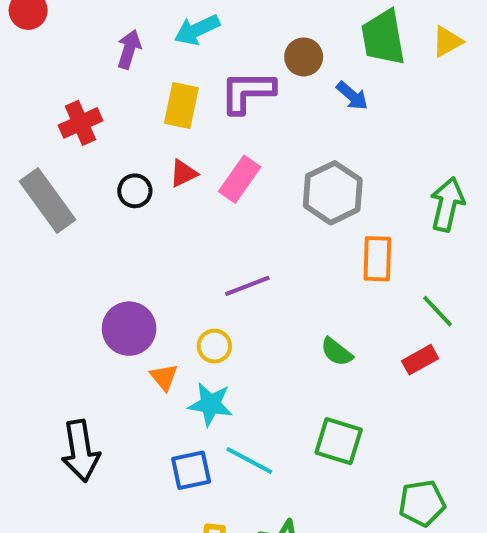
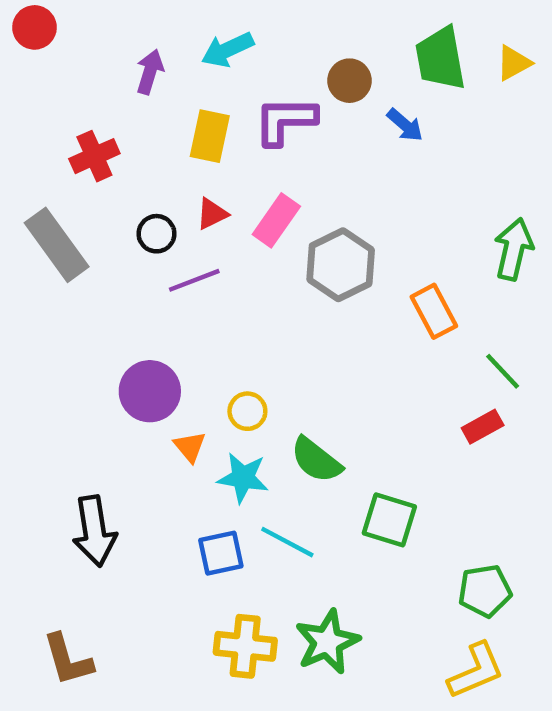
gray hexagon: (333, 193) -> (341, 265), moved
orange rectangle: (377, 259) -> (434, 311), turned -30
purple line: (247, 286) -> (194, 280), moved
green semicircle: (337, 352) -> (316, 460), moved, size x1.4

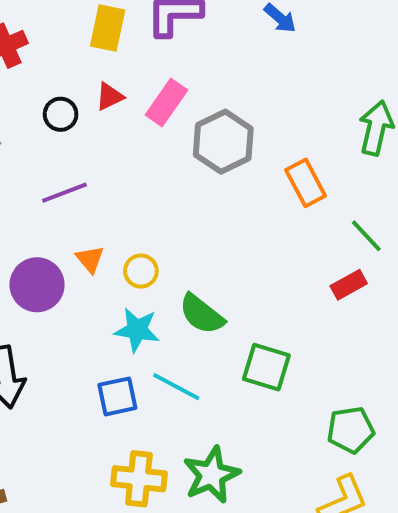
purple line: (194, 280) -> (64, 193), moved
purple circle: (150, 391) -> (37, 285), moved
orange triangle: (190, 447) -> (90, 259), moved

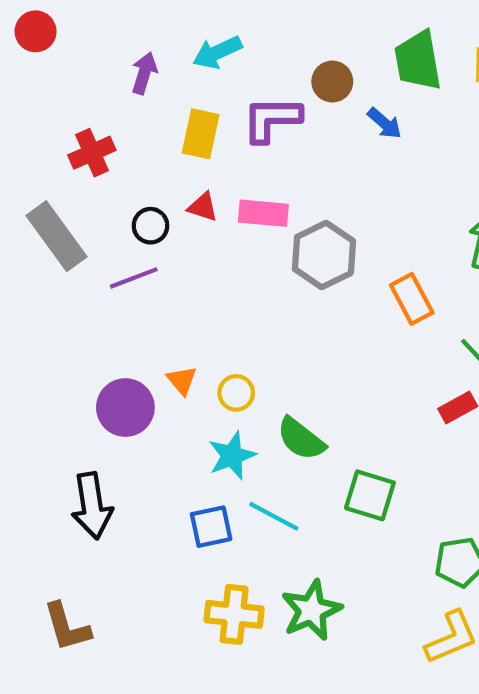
red triangle: (110, 97) -> (203, 207), turned 44
pink rectangle: (166, 102) -> (263, 213), turned 60
purple line: (64, 193) -> (134, 278), moved
cyan star: (137, 330) -> (232, 456), turned -30

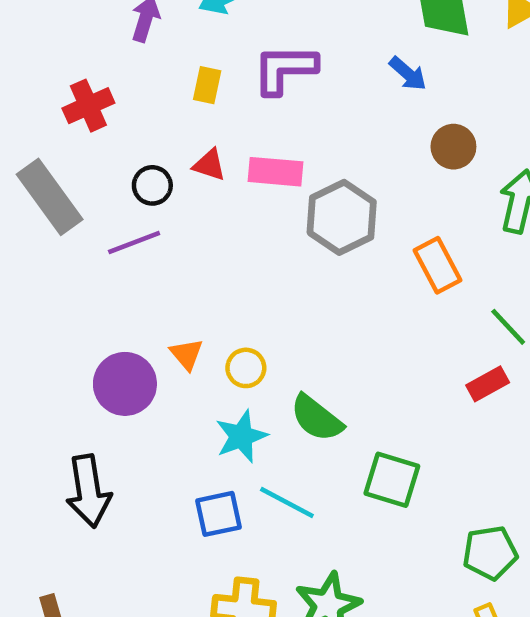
brown circle: (332, 82) -> (453, 147), moved
yellow rectangle: (201, 134) -> (207, 85), size x0.7

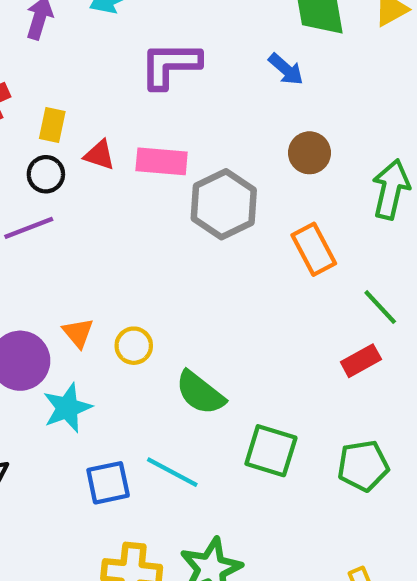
yellow rectangle: (207, 85) -> (52, 125), moved
brown circle: (453, 147) -> (309, 153), moved
cyan star: (241, 436) -> (67, 408), moved
green pentagon: (490, 553) -> (363, 466), moved

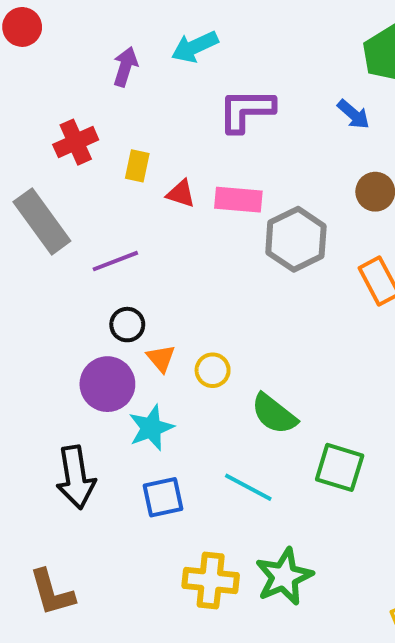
black circle: (46, 174) -> (127, 325), moved
blue square: (108, 483) -> (163, 497), moved

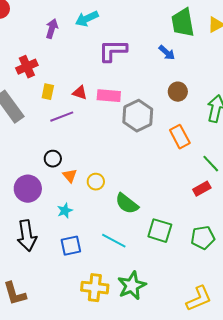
yellow rectangle: (137, 166) -> (48, 92), moved
purple line: (115, 261) -> (62, 117), moved
purple circle: (107, 384) -> (28, 189), moved
cyan star: (151, 428) -> (65, 211), size x0.7

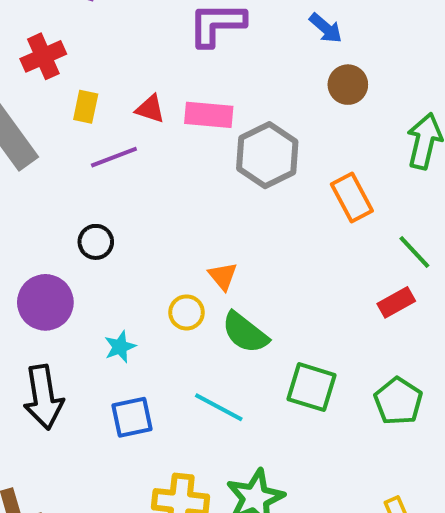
brown circle: (178, 92) -> (348, 85), moved
orange triangle: (70, 176) -> (223, 276), moved
yellow circle: (96, 182) -> (187, 312), moved
green pentagon: (203, 238) -> (398, 401), turned -30

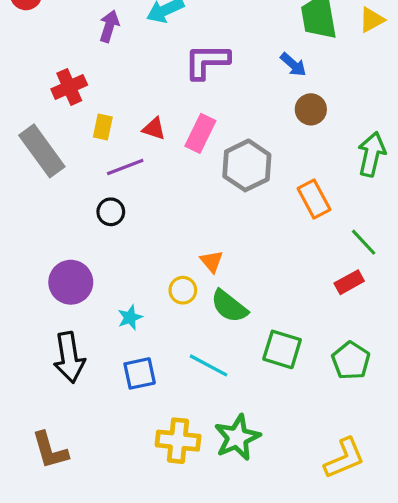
pink rectangle: (209, 115) -> (200, 133), turned -69
black circle: (96, 242) -> (111, 212), moved

